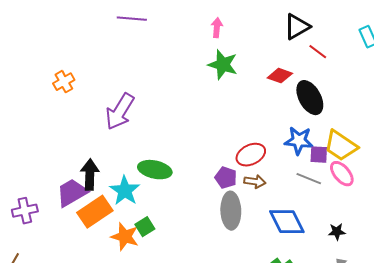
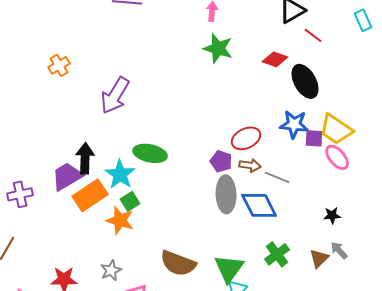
gray line: (309, 179) -> (277, 177), moved
blue diamond: (287, 222) -> (259, 205), moved
green square: (145, 227) -> (130, 201), moved

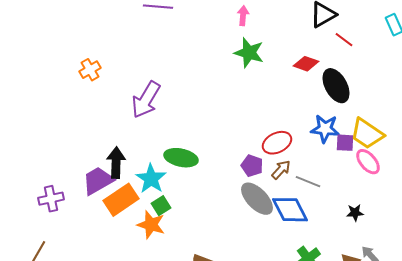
brown arrow: (250, 165) -> (281, 170), turned -55
gray ellipse: (226, 194) -> (257, 199), turned -42
black star: (332, 215) -> (355, 213), moved

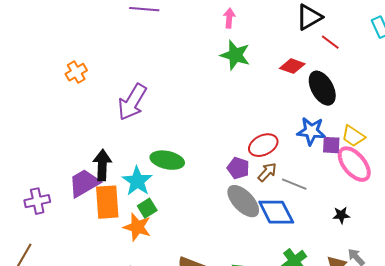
yellow trapezoid: (367, 134) -> (353, 136), size x0.7
pink ellipse: (368, 162) -> (354, 164), size x1.4
orange rectangle: (121, 200) -> (107, 202), turned -60

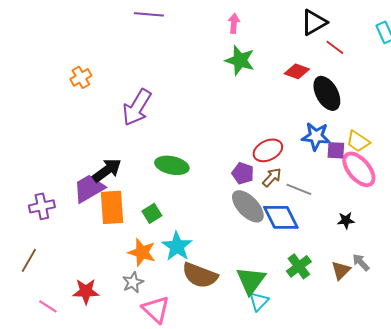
black arrow: (102, 165) -> (107, 170), turned 52
cyan star: (137, 181) -> (177, 246), moved
orange star: (137, 227) -> (142, 252), moved

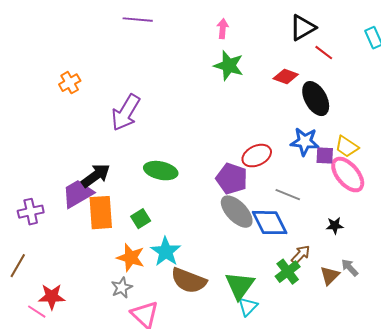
purple pentagon: (243, 173) -> (232, 179), size x1.4
brown arrow: (272, 177) -> (301, 255), moved
red star: (86, 291) -> (52, 297), moved

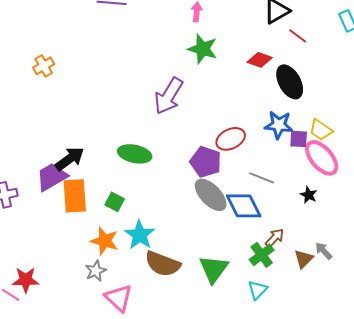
purple arrow: (126, 113) -> (169, 96), moved
green square: (141, 219) -> (115, 202), turned -30
black star: (335, 226) -> (309, 195), moved, turned 30
cyan triangle: (248, 307) -> (258, 290), moved

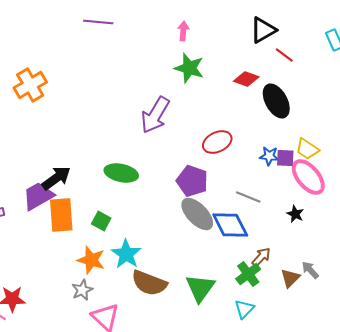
orange cross: (44, 66) -> (30, 85), size x1.5
blue star: (279, 125) -> (269, 156), moved, size x0.7
red ellipse: (231, 139) -> (217, 142), moved

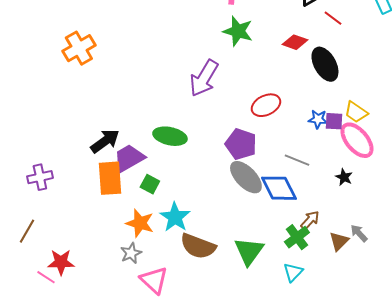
purple trapezoid: (38, 196) -> (129, 158), moved

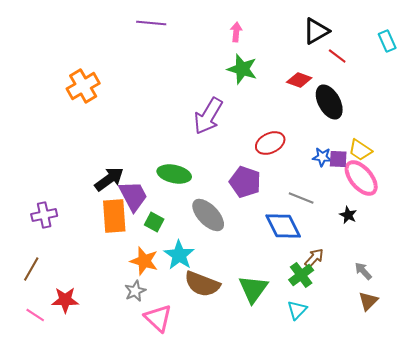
purple trapezoid: (129, 158) -> (133, 196), turned 92
gray ellipse: (246, 177) -> (208, 215), moved
brown triangle: (339, 241) -> (368, 301), moved
pink line: (46, 277) -> (35, 315), moved

